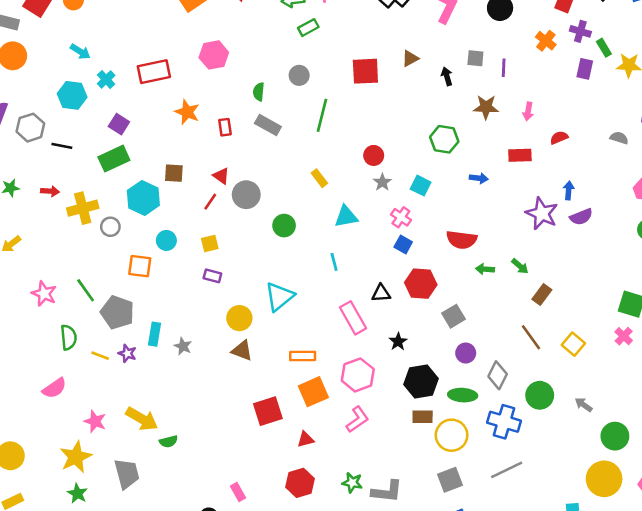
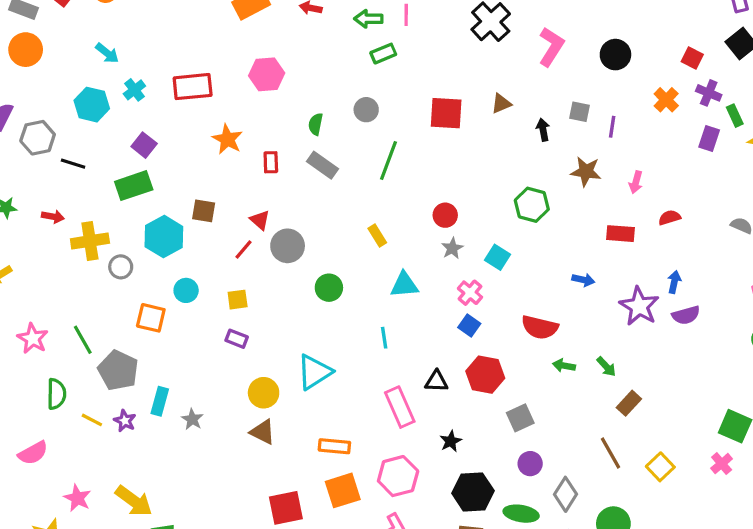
blue arrow: (479, 178) -> (583, 280), moved

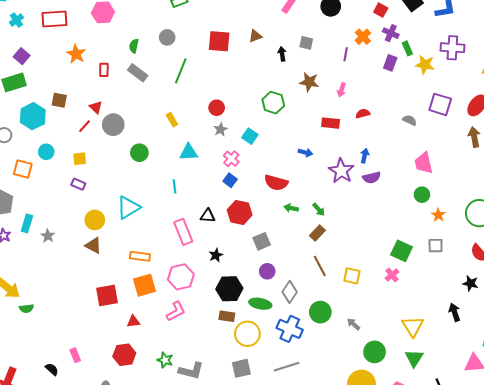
purple line: (612, 127) -> (346, 54), moved
brown rectangle: (629, 403) -> (317, 233), moved
yellow square: (660, 467) -> (352, 276), turned -36

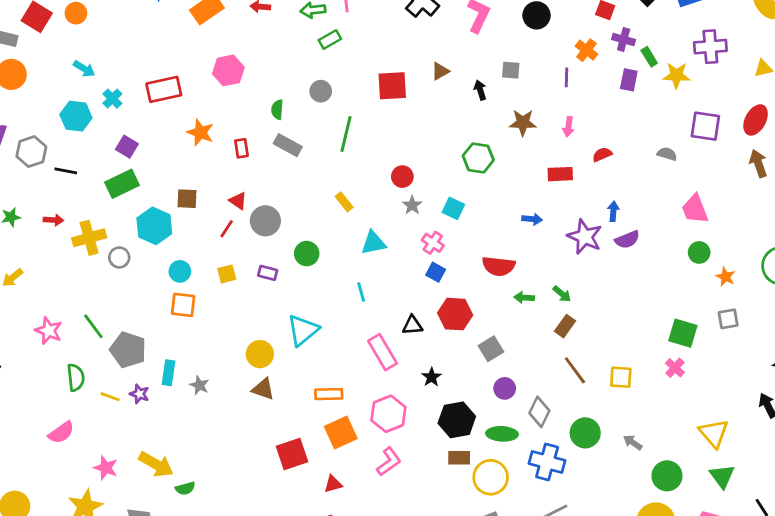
orange square: (23, 169) -> (183, 305), moved
purple rectangle: (78, 184) -> (268, 273), moved

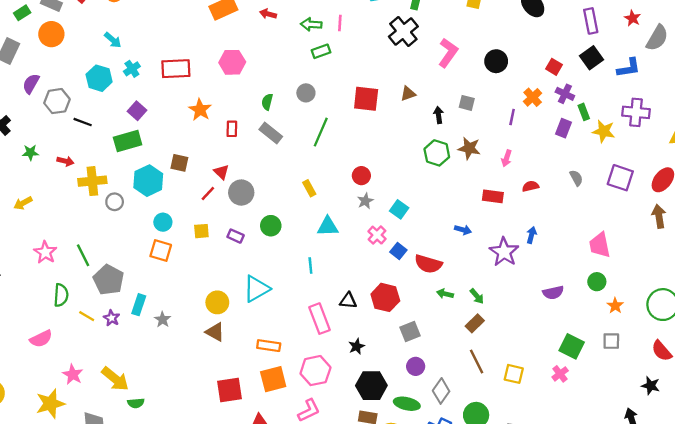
gray semicircle: (667, 154) -> (576, 178), moved, turned 35
green hexagon: (478, 158) -> (437, 153), moved
purple semicircle: (627, 240) -> (553, 293), moved
blue square: (436, 272) -> (398, 251), moved

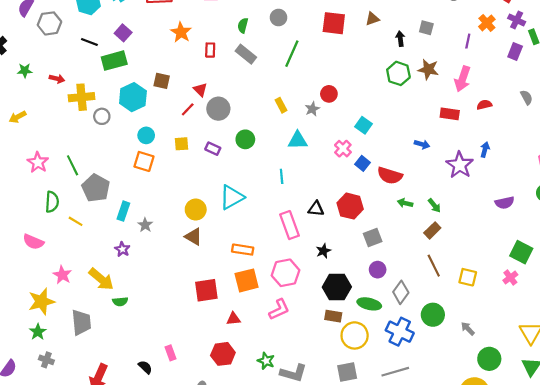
black line: (83, 122) -> (89, 42), moved
pink arrow: (507, 158) -> (462, 79), size x1.6
gray star: (365, 201) -> (312, 109), moved
purple star: (112, 318) -> (122, 249), moved
pink semicircle: (41, 339) -> (33, 242), turned 48

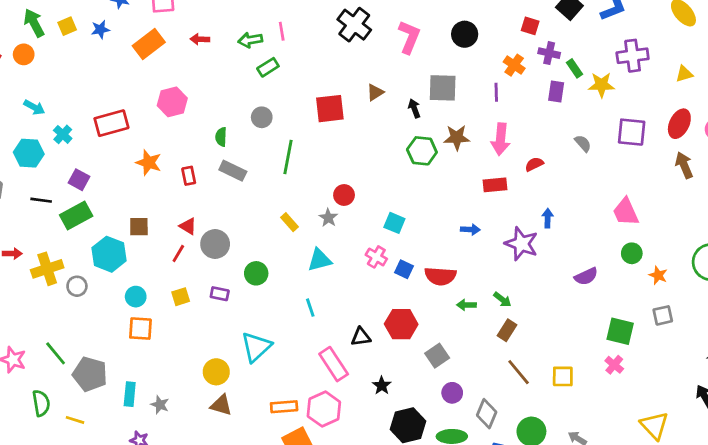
gray square: (426, 28) -> (443, 88), size x1.6
pink hexagon: (285, 273) -> (324, 409), moved

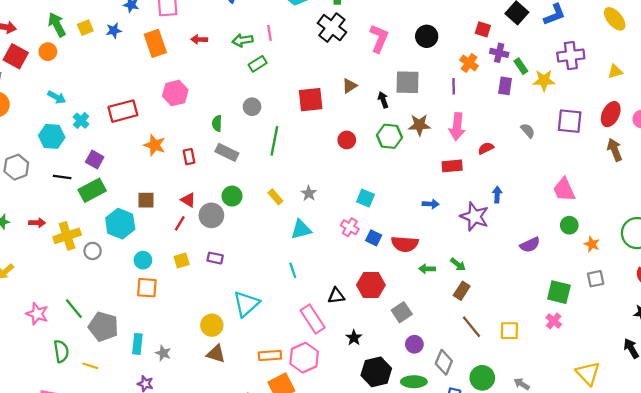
orange rectangle: (149, 44) -> (155, 43), turned -72
red circle: (344, 195) -> (347, 140), moved
green circle: (256, 273) -> (232, 196), moved

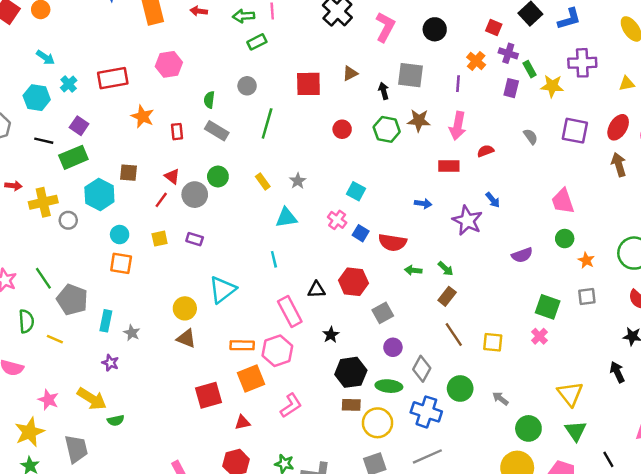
blue arrow: (497, 195) -> (493, 200), turned 133

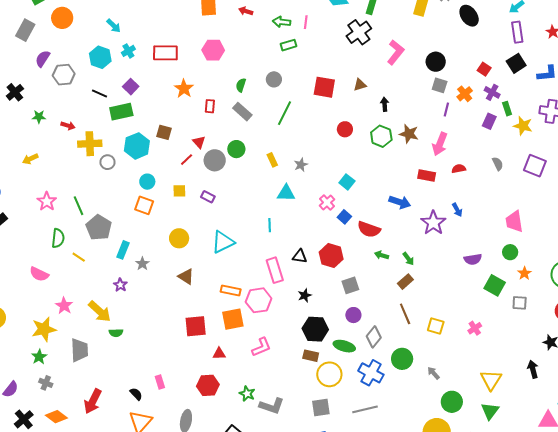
gray square: (410, 75) -> (440, 85), moved, size x0.7
blue arrow: (423, 203) -> (400, 202), size x1.5
green square: (548, 307) -> (495, 285), moved
yellow circle: (185, 308) -> (179, 238), moved

